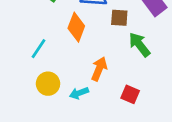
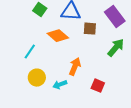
orange diamond: (76, 27) -> (58, 36), turned -70
green arrow: (139, 45) -> (116, 48), moved, turned 78

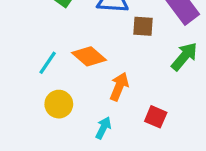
orange diamond: (58, 36) -> (89, 56), moved
cyan arrow: (60, 85) -> (103, 128), moved, turned 136

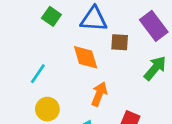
orange diamond: (89, 56) -> (86, 57), moved, turned 32

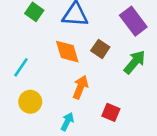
brown square: (120, 42) -> (100, 49), moved, turned 30

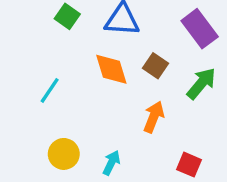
orange arrow: (80, 87) -> (154, 117), moved
yellow circle: (30, 102) -> (64, 154), moved
red square: (111, 112) -> (189, 165), moved

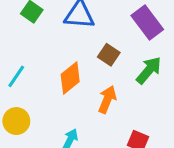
orange diamond: (111, 69) -> (70, 78), moved, turned 68
yellow circle: (64, 154) -> (16, 121), moved

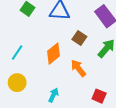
orange arrow: (107, 99) -> (78, 68), turned -60

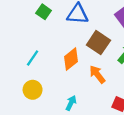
brown square: (79, 38) -> (98, 43), size x1.5

